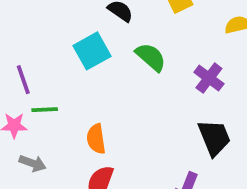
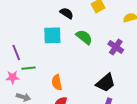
cyan square: (92, 51) -> (52, 35), turned 30
black trapezoid: (214, 138) -> (106, 83), moved, turned 75

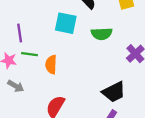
green semicircle: (84, 37) -> (102, 34), turned 126
orange semicircle: (57, 82) -> (51, 65), moved

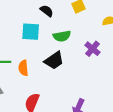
black trapezoid: (114, 92) -> (54, 61), moved

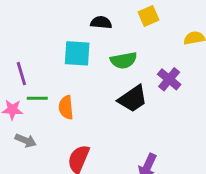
black semicircle: (47, 11) -> (101, 23), turned -32
black trapezoid: (54, 61) -> (133, 99), moved

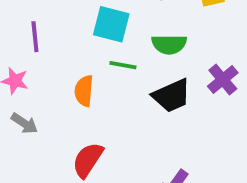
green line: (37, 98) -> (123, 65), moved

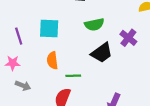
cyan square: (111, 24) -> (49, 29), moved
green line: (123, 65) -> (73, 76), moved

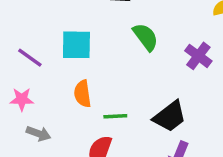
green semicircle: (94, 24) -> (146, 37), turned -114
purple line: (19, 36) -> (30, 58), turned -35
black trapezoid: (102, 53) -> (170, 116), moved

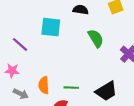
cyan square: (76, 45) -> (51, 27), moved
orange semicircle: (83, 94) -> (44, 85), moved

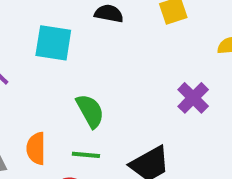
green semicircle: (96, 38) -> (90, 111), moved

